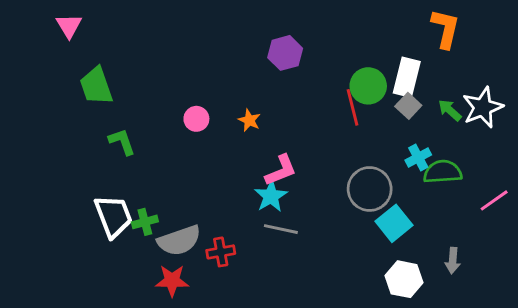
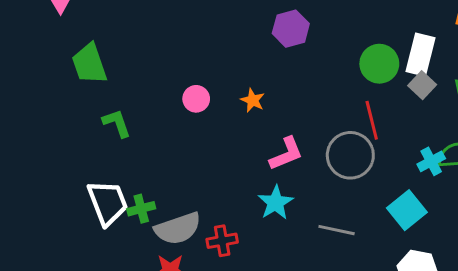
red line: (352, 107) -> (372, 120), moved
cyan cross: (418, 157) -> (431, 161), moved
gray circle: (370, 189) -> (350, 155), moved
cyan star: (271, 196) -> (276, 203), moved
gray line: (281, 229) -> (337, 230), moved

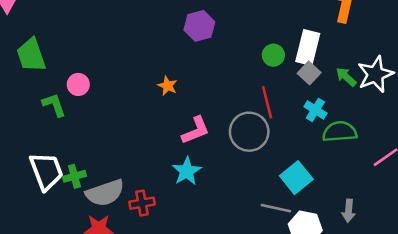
green circle: (379, 64) -> (273, 55), size x0.7
pink circle: (196, 99) -> (78, 84), moved
cyan cross: (431, 161) -> (315, 110), moved, turned -30
gray line: (337, 230) -> (276, 208), moved

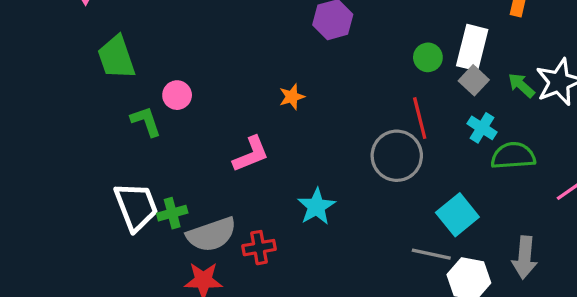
orange star: (168, 86) -> (292, 97), turned 30
pink L-shape: (196, 130) -> (251, 154), moved
gray arrow: (349, 211) -> (525, 257), size x1.4

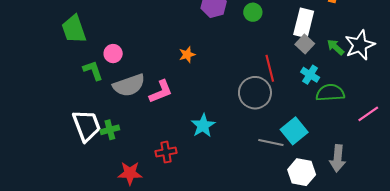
green circle: (428, 57) -> (253, 12), moved
gray semicircle: (211, 234) -> (129, 85), moved
gray line: (431, 254) -> (271, 142), moved

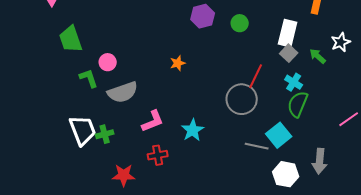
white star: (360, 45) -> (341, 42), moved, size x0.7
red line: (270, 68) -> (256, 76), turned 40
pink L-shape: (161, 92) -> (153, 121), moved
green semicircle: (330, 93) -> (298, 104), moved, turned -64

